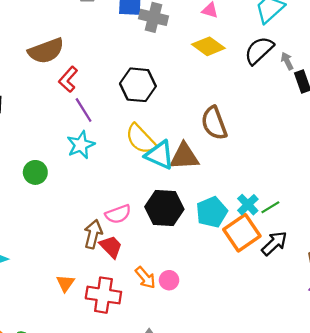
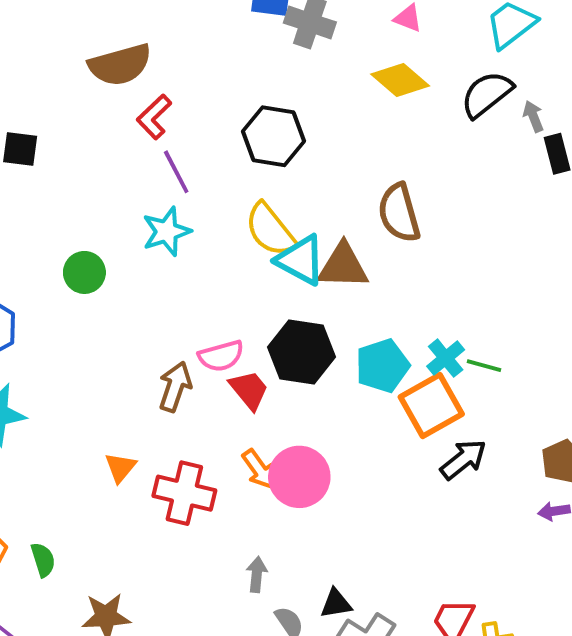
green line: (270, 207) -> (484, 366), turned 42
black arrow: (274, 243) -> (463, 459), moved
red trapezoid: (111, 247) -> (249, 390), moved
pink circle: (169, 280) -> (299, 477), size x1.8

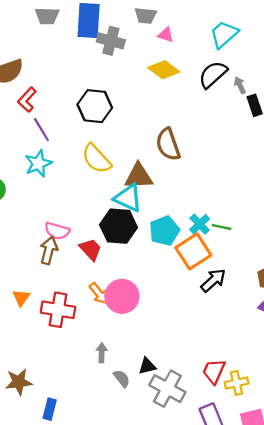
cyan triangle: (301, 260) -> (128, 198), moved
pink semicircle: (221, 356) -> (57, 231), moved, turned 35

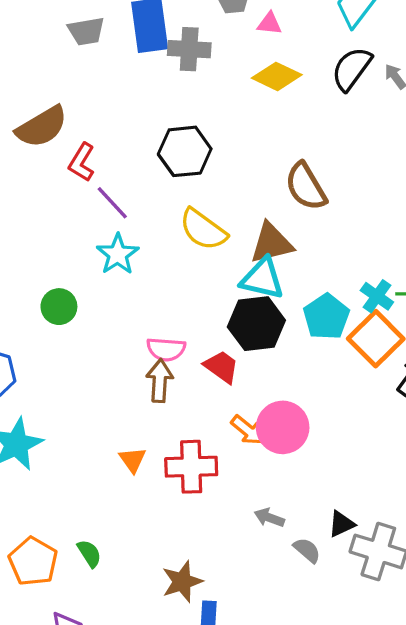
gray arrow: (102, 353) -> (269, 518), turned -60
brown star: (19, 382) -> (182, 582), moved

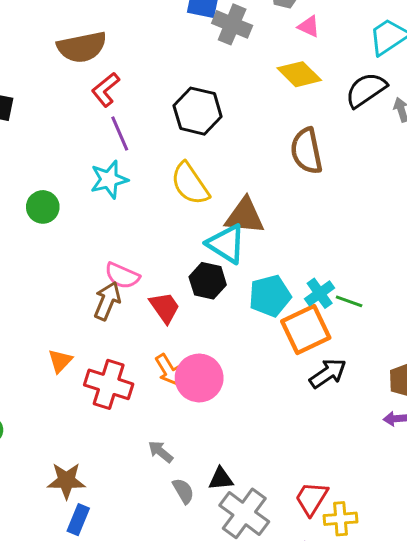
brown semicircle: (306, 187) -> (306, 151), moved
black hexagon: (256, 324) -> (208, 281), size x0.7

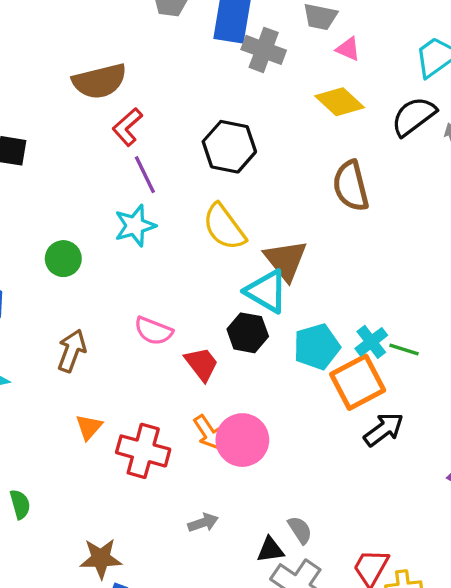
brown triangle: (245, 216) -> (286, 260), turned 48
brown arrow: (107, 301) -> (72, 351), moved
gray arrow: (161, 452) -> (203, 523), turned 124
gray semicircle: (183, 491) -> (300, 530), moved

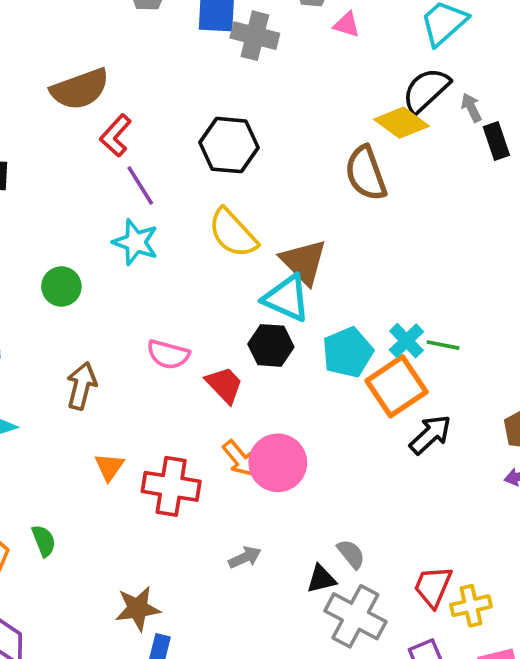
yellow diamond: (340, 102) -> (402, 123), moved
cyan star: (135, 226) -> (136, 242), turned -30
green semicircle: (20, 504) -> (44, 541), moved

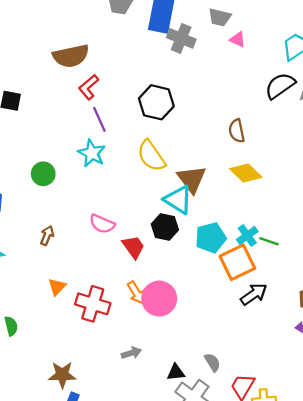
yellow diamond: (402, 123) -> (246, 173), moved
brown semicircle: (366, 173) -> (237, 131), size x0.7
brown arrow: (81, 386) -> (47, 235), size x0.7
gray semicircle: (351, 554) -> (212, 362), moved

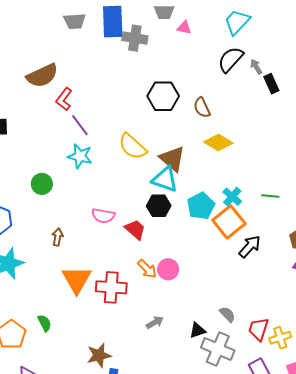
black hexagon: (156, 102) -> (163, 96), moved
green line: (269, 241) -> (270, 196), moved
orange triangle: (57, 287) -> (77, 280), size x1.8
pink circle: (159, 299) -> (168, 269), size x0.7

